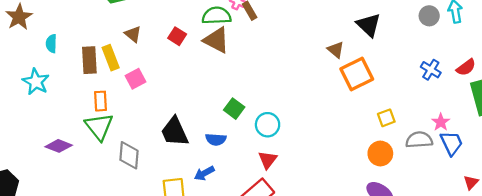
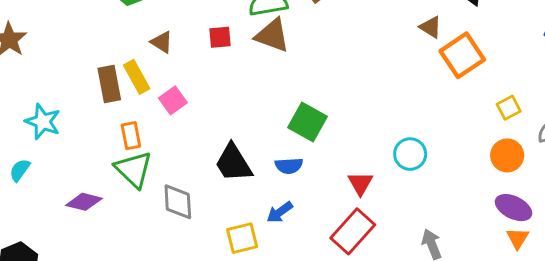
red square: (177, 36) -> (220, 37), turned -30
cyan semicircle: (51, 44) -> (20, 170), moved, turned 42
green square: (234, 109) -> (307, 122), size x1.4
cyan circle: (268, 125) -> (410, 154), moved

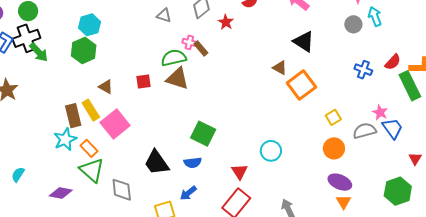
pink square: (173, 100) -> (115, 124), size x1.6
cyan star: (43, 122) -> (65, 139), moved, turned 30
orange rectangle: (131, 136) -> (89, 148), turned -30

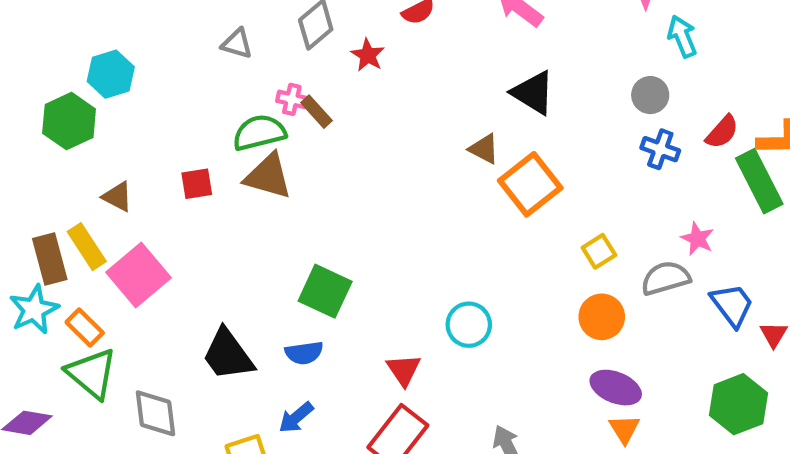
gray circle: (353, 24) -> (650, 95), moved
cyan hexagon: (90, 25) -> (111, 74), moved
blue trapezoid: (392, 128) -> (732, 305), moved

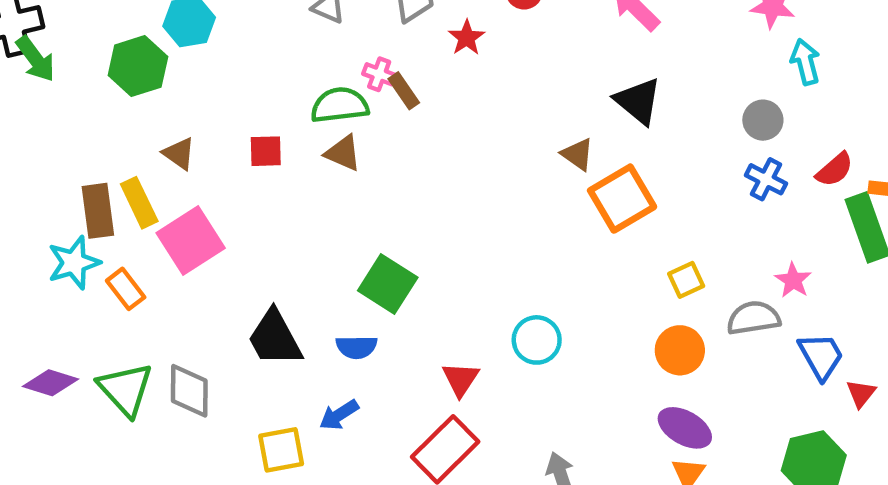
brown triangle: (268, 176) -> (343, 153), size x0.7
green triangle: (92, 373) -> (125, 389), moved

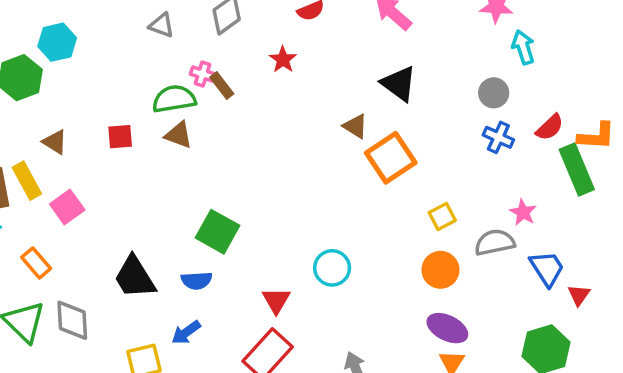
red star: (467, 38) -> (283, 60), moved
pink square: (191, 240) -> (67, 207), size x0.7
orange rectangle: (126, 289) -> (36, 263), moved

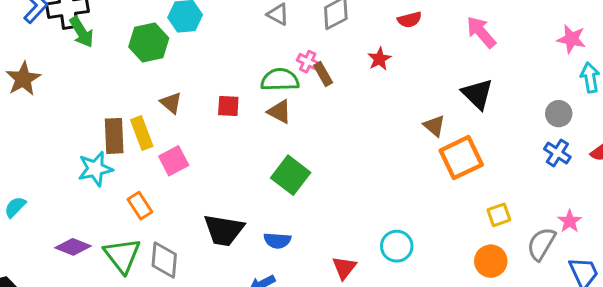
green square: (218, 232) -> (291, 175), moved
gray semicircle: (495, 242) -> (541, 244), turned -56
black trapezoid: (135, 277) -> (224, 230), turned -57

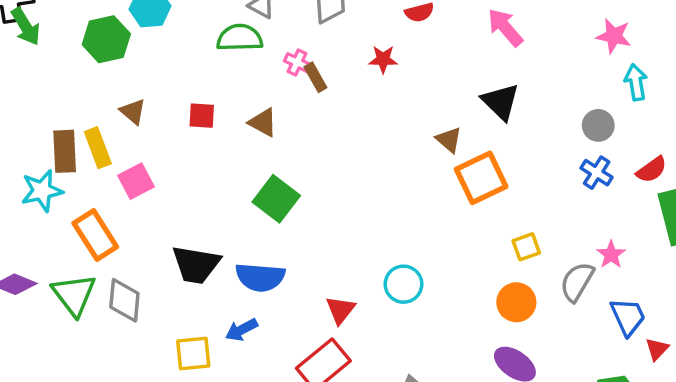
red star: (379, 59) -> (383, 59), turned 30
green semicircle: (280, 80) -> (240, 38), moved
orange rectangle: (140, 206) -> (95, 235), size x1.5
blue semicircle: (277, 241) -> (260, 277), size x1.5

